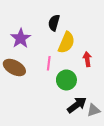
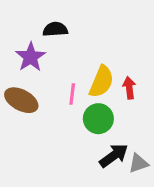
black semicircle: (54, 23) -> (55, 29), moved, turned 70
yellow semicircle: (66, 43) -> (101, 82), moved

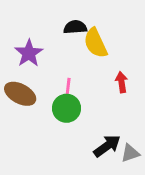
black semicircle: (55, 29) -> (75, 27), moved
yellow semicircle: (101, 82) -> (95, 43), moved, turned 132
green circle: (98, 119) -> (67, 108), moved

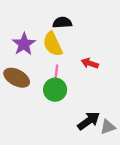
yellow semicircle: (95, 43) -> (53, 44), moved
red arrow: (122, 82) -> (90, 63), moved, turned -63

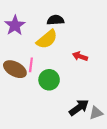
purple star: (24, 44) -> (15, 25), moved
yellow semicircle: (53, 44) -> (47, 39), turned -105
pink line: (56, 73) -> (31, 65), moved

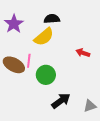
red arrow: (80, 56) -> (83, 53), moved
black arrow: (79, 108) -> (61, 101), moved

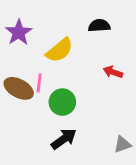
black semicircle: (52, 19) -> (99, 26), moved
black arrow: (61, 101) -> (64, 139), moved

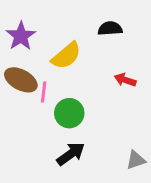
brown ellipse: (19, 88) -> (21, 80), moved

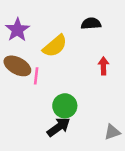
red arrow: (125, 80) -> (103, 66), turned 70
green circle: (69, 113) -> (65, 106), moved

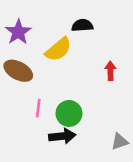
black semicircle: (91, 24) -> (82, 25), moved
pink line: (36, 76) -> (38, 108), moved
black arrow: (59, 127) -> (62, 136), turned 30

